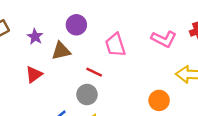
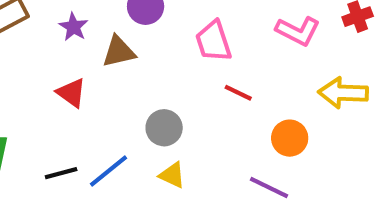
red line: (94, 72) -> (238, 93), moved
red triangle: (34, 74) -> (71, 93), turned -48

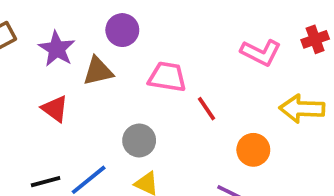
purple star: (73, 27) -> (57, 49), size x1.4
pink trapezoid: (213, 41) -> (167, 77), moved, turned 117
red line: (238, 93) -> (207, 109), turned 30

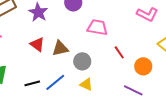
brown triangle: (98, 71) -> (60, 48), moved
red line: (207, 109) -> (119, 52), moved

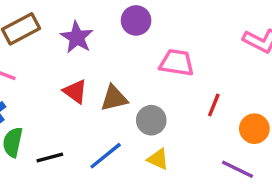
red line: (119, 52) -> (214, 105), turned 56
black line: (32, 83) -> (50, 157), moved

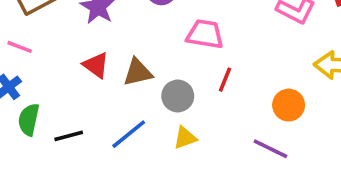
red line: (214, 105) -> (225, 80), moved
yellow triangle: (158, 159) -> (185, 138), turned -45

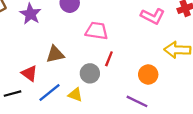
red triangle: (96, 65) -> (29, 73), moved
gray circle: (178, 96) -> (90, 73), moved
yellow triangle: (185, 138) -> (75, 95), moved, turned 40

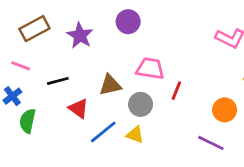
pink trapezoid: (97, 31) -> (150, 69), moved
gray circle: (90, 73) -> (141, 104), moved
black line: (13, 94) -> (58, 81), moved

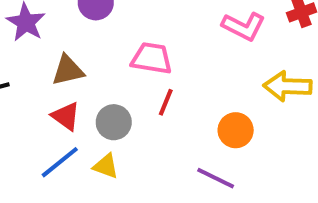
pink trapezoid: (150, 69) -> (152, 58), moved
brown triangle: (110, 85) -> (68, 70), moved
red triangle: (79, 109) -> (66, 116), moved

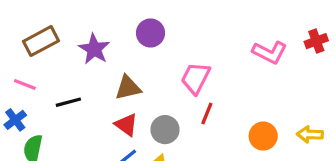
pink trapezoid: (152, 58) -> (196, 78), turned -72
yellow arrow: (288, 86) -> (310, 134), moved, size x0.7

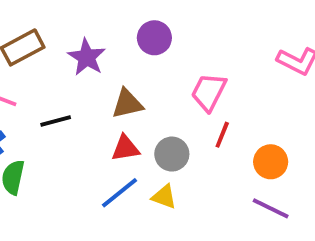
red triangle: (126, 125) -> (125, 148), turned -45
orange circle: (263, 136) -> (271, 162), moved

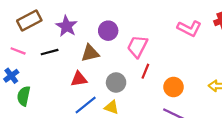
purple circle: (154, 38) -> (108, 31), moved
black line: (56, 121) -> (50, 52), moved
red triangle: (125, 148) -> (79, 79), moved

